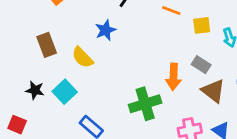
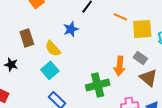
yellow square: (202, 25) -> (142, 29), size x1.5
black star: (35, 90) -> (11, 65), moved
cyan square: (65, 92) -> (50, 70), moved

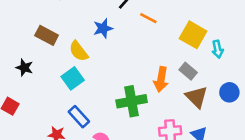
orange line: (120, 17) -> (148, 18), moved
yellow square: (142, 29) -> (193, 35), turned 30
brown rectangle: (27, 38) -> (47, 35), turned -48

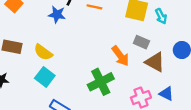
blue star: (103, 28) -> (57, 15), moved, turned -30
orange arrow: (161, 79) -> (120, 56), turned -30

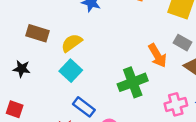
yellow semicircle: (43, 52) -> (72, 43), turned 102

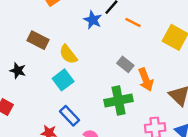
yellow semicircle: (72, 43) -> (68, 54), turned -102
gray rectangle: (182, 43) -> (125, 64), moved

